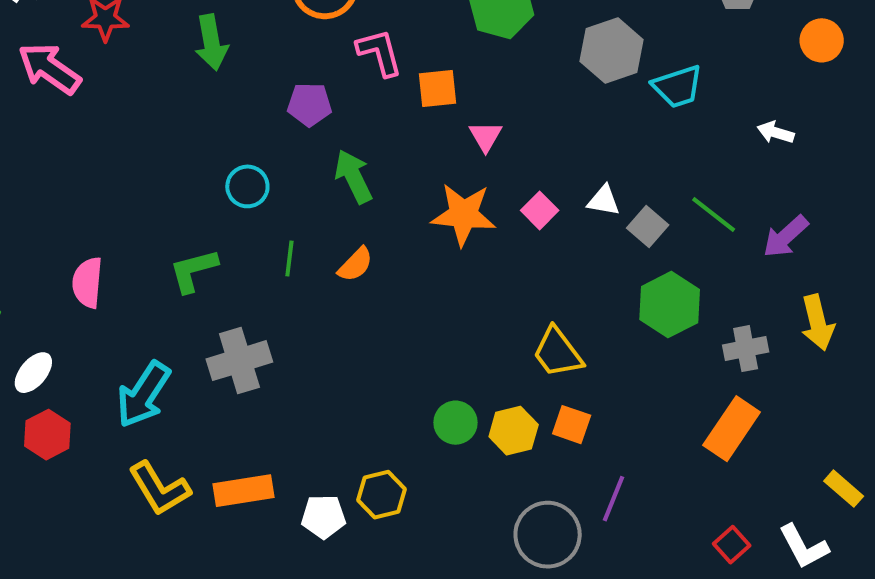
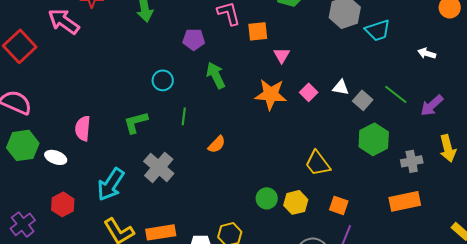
orange semicircle: (355, 265) -> (217, 144), moved
gray cross: (239, 361) -> (159, 167), turned -32
white ellipse: (33, 373) -> (56, 157), moved, turned 70
orange square: (572, 425) -> (339, 205), moved
orange rectangle: (732, 429) -> (405, 201), turned 44

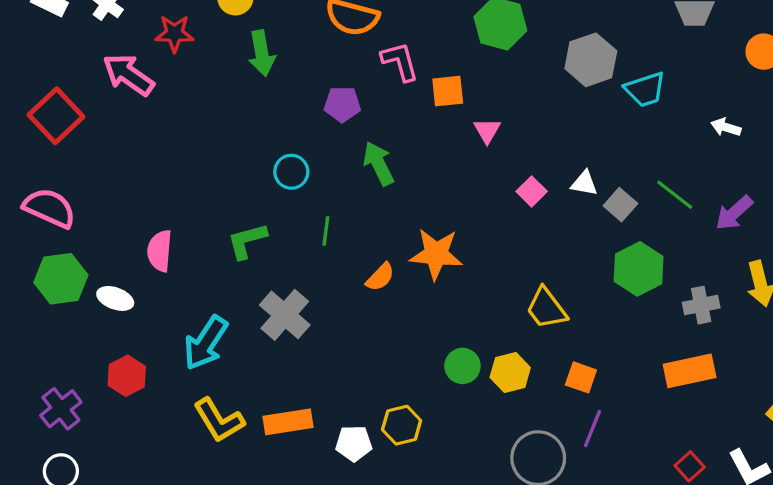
orange star: (271, 94) -> (436, 254), moved

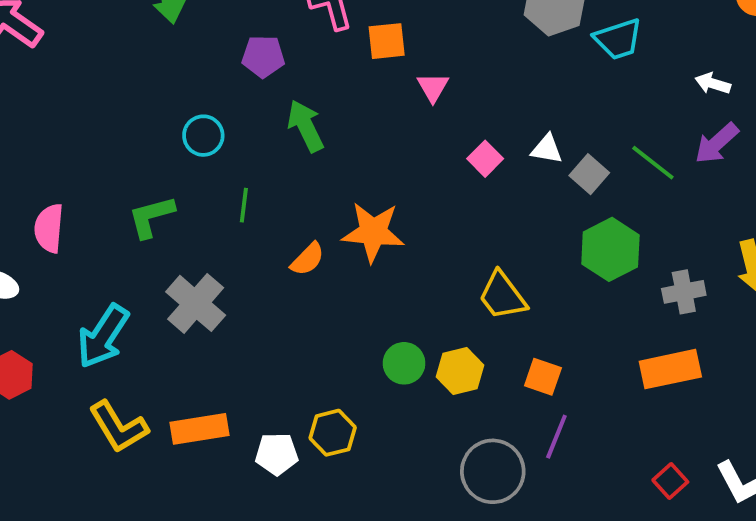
purple arrow: (734, 213) -> (717, 143), moved

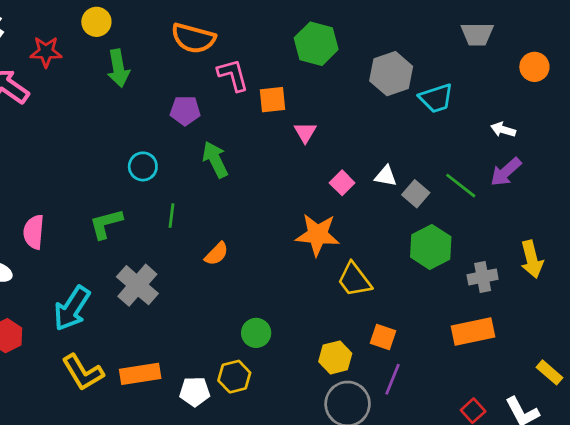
orange star: (373, 232) -> (318, 235), moved
green circle: (404, 363) -> (256, 333), moved
yellow hexagon: (460, 371) -> (335, 357), moved

